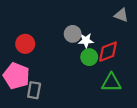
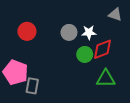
white star: (86, 41) -> (89, 32), moved
red circle: (25, 44) -> (27, 31), moved

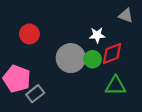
gray circle: (69, 32) -> (71, 58), moved, size x1.6
gray rectangle: (32, 86) -> (35, 94), turned 42

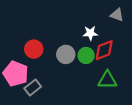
red circle: (29, 34) -> (34, 49), moved
gray circle: (71, 58) -> (66, 54), size x0.7

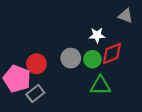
red circle: (34, 49) -> (36, 64), moved
green triangle: (107, 80) -> (100, 85), moved

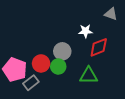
green circle: (92, 59) -> (58, 66), moved
red circle: (36, 64) -> (41, 63), moved

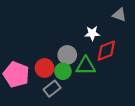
green triangle: (89, 76) -> (86, 66), moved
gray rectangle: (31, 83) -> (52, 89), moved

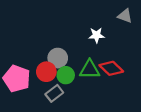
red diamond: (106, 51) -> (111, 68), moved, turned 65
gray circle: (67, 55) -> (58, 58), moved

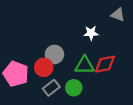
red diamond: (111, 68) -> (105, 64), turned -55
green circle: (66, 75) -> (74, 88), moved

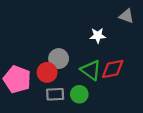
green triangle: (85, 65) -> (91, 70), turned 36
gray rectangle: (51, 88) -> (55, 94), turned 35

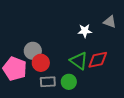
gray triangle: (127, 16) -> (110, 22), moved
gray circle: (59, 59) -> (33, 51), moved

